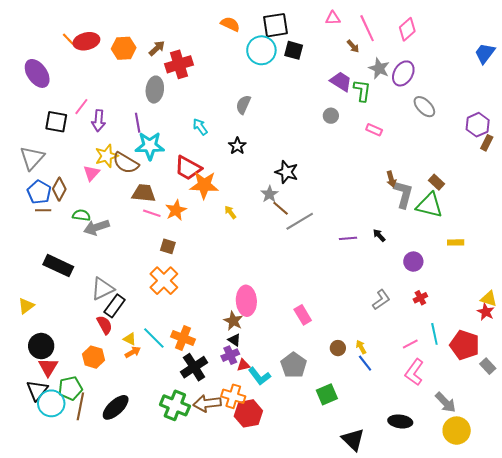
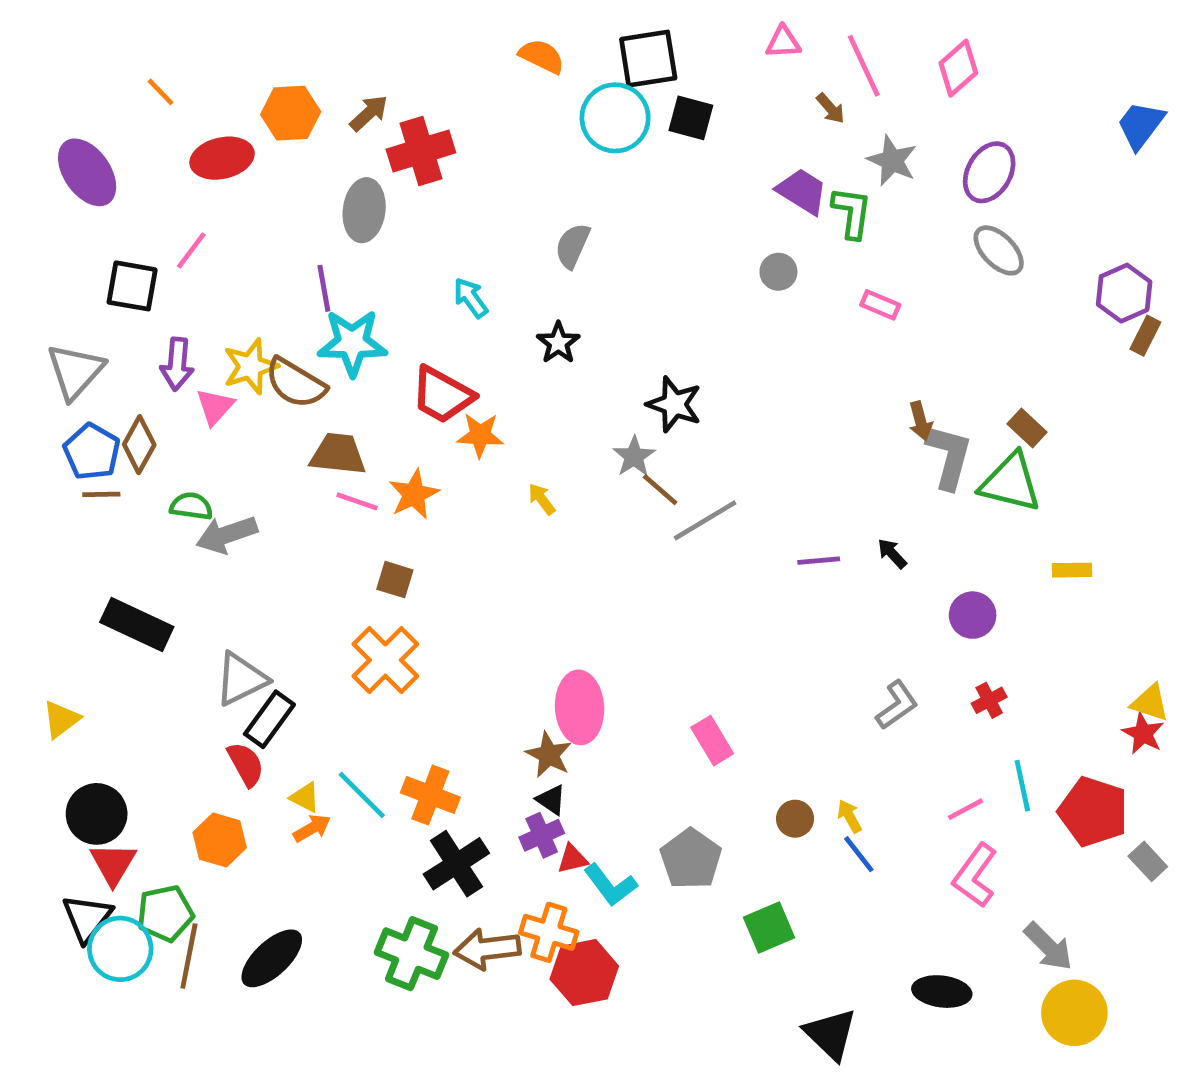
red ellipse: (86, 41) -> (222, 158), moved
purple ellipse: (403, 73) -> (989, 172), moved
purple arrow: (98, 121) -> (177, 364), moved
orange star: (204, 185) -> (480, 435), size x0.7

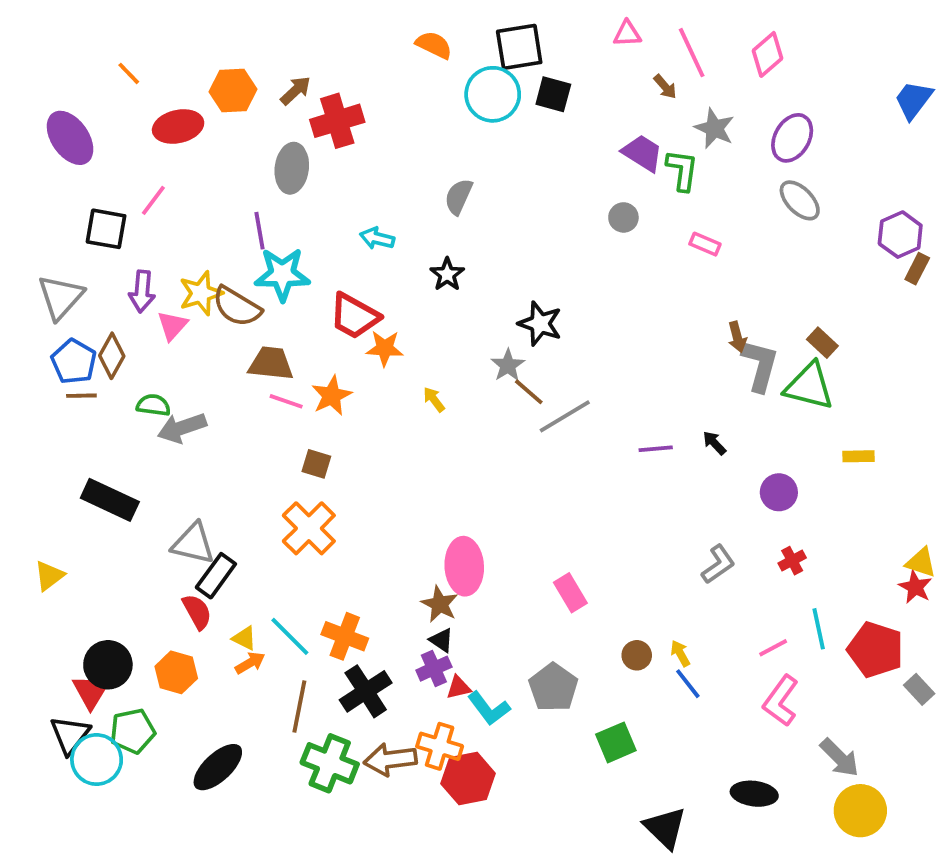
cyan arrow: (471, 298) -> (377, 238), turned -40
gray triangle: (241, 679) -> (193, 543), turned 39
black circle: (97, 814) -> (108, 665), moved
brown line: (189, 956) -> (299, 706), moved

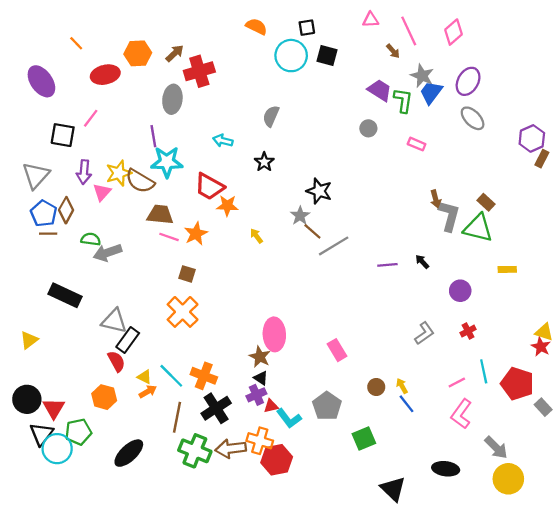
black square: (519, 47) -> (307, 28), size x0.6
blue trapezoid: (913, 100) -> (431, 93), moved
black circle: (108, 665) -> (27, 399), moved

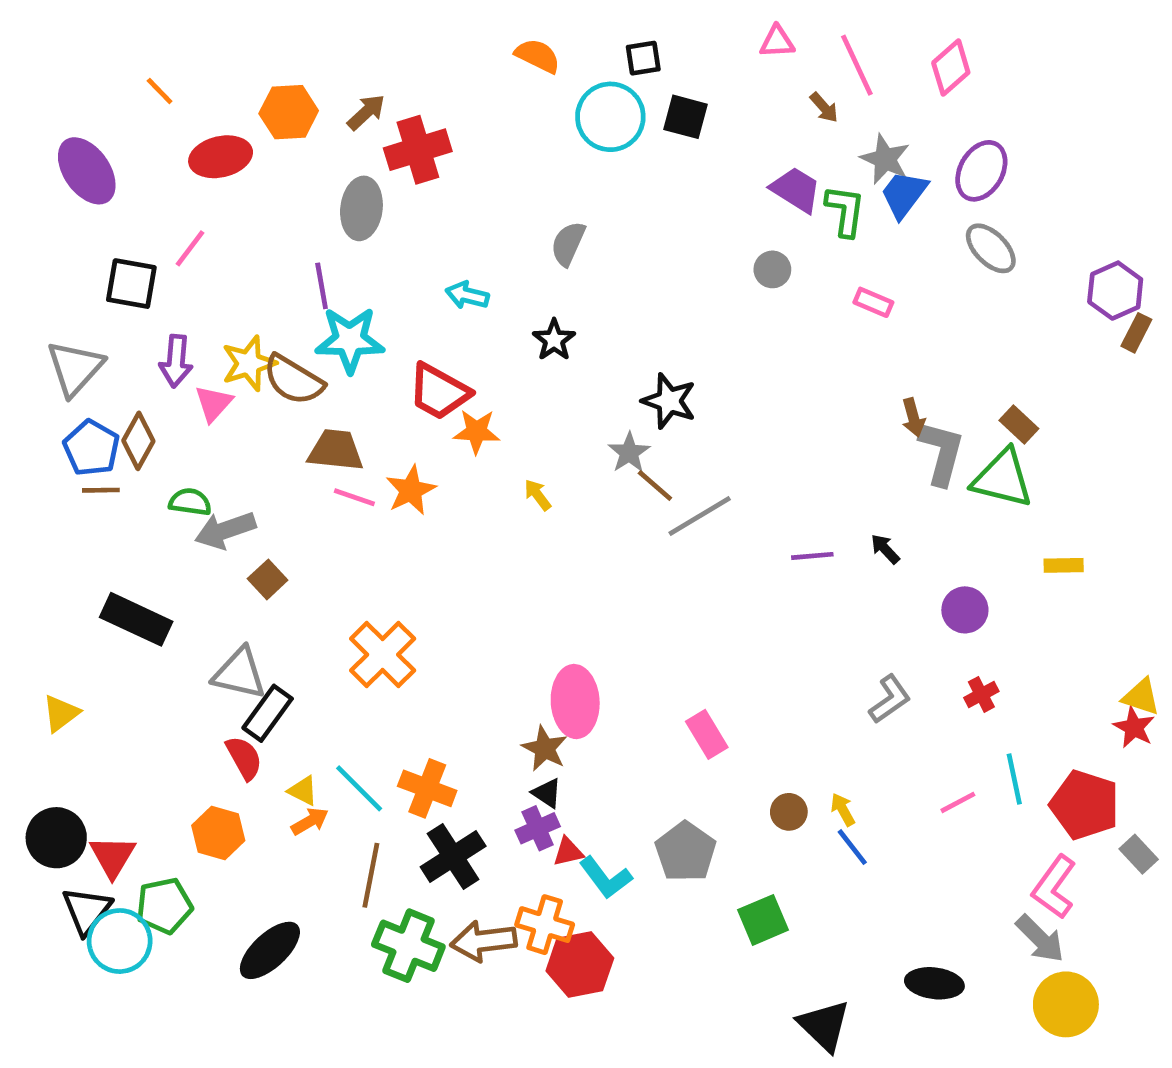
brown square: (187, 274) -> (268, 579), moved, turned 30
pink L-shape: (461, 414) -> (1054, 887), moved

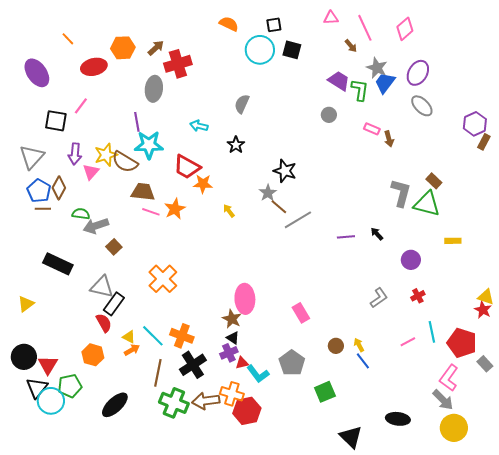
brown arrow: (913, 417) -> (389, 139), moved

